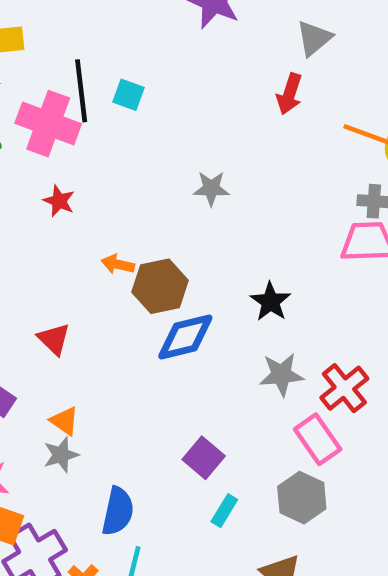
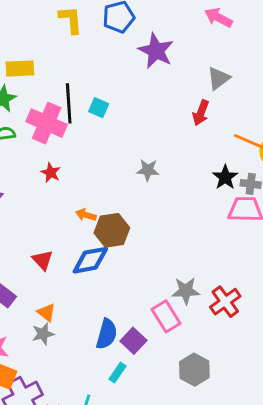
black star: (270, 302) -> (225, 177), moved
blue diamond: (185, 337) -> (90, 260), moved
pink rectangle: (318, 439) -> (166, 316), moved
blue semicircle: (118, 511) -> (107, 334), moved
cyan rectangle: (224, 511) -> (117, 373), moved

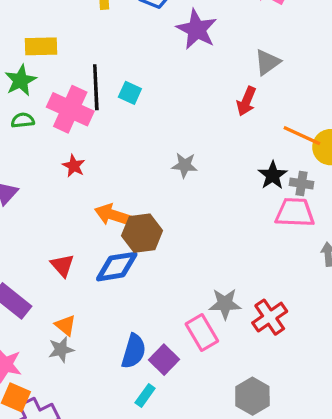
orange arrow: (86, 215) -> (113, 215), size x1.5
gray hexagon: (194, 370) -> (252, 396), moved

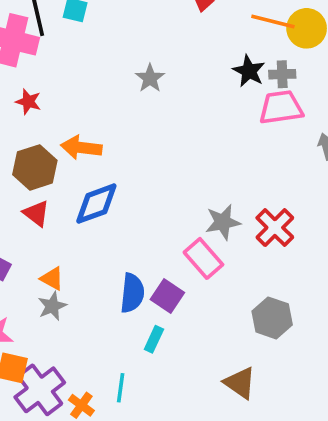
gray star: (185, 165) -> (150, 78), turned -30
brown hexagon: (142, 233) -> (35, 167), moved

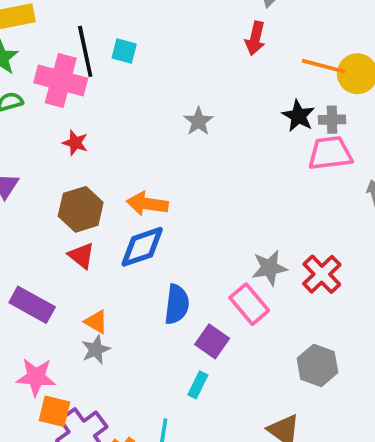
orange arrow: (81, 148) -> (147, 204), moved
blue semicircle: (132, 293) -> (177, 304), moved

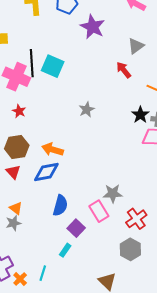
red arrow: (255, 38) -> (124, 70), turned 120
cyan square: (124, 51) -> (53, 66), size x1.6
red cross: (322, 274) -> (136, 219), moved

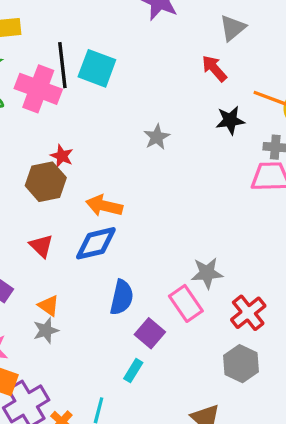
red star: (19, 111) -> (62, 156), moved
black star: (140, 115) -> (230, 120), moved, turned 30
brown hexagon: (17, 147) -> (46, 182), moved

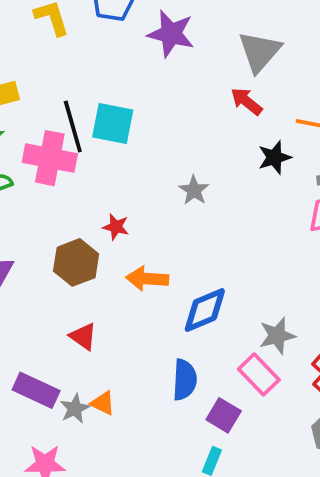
gray triangle: (233, 28) -> (260, 52), size x1.4
red star: (62, 156) -> (116, 227), moved
blue diamond: (96, 243) -> (205, 310), moved
gray star: (46, 330) -> (75, 409), moved

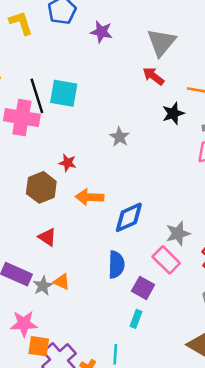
purple star: (171, 34) -> (101, 32), size x0.7

